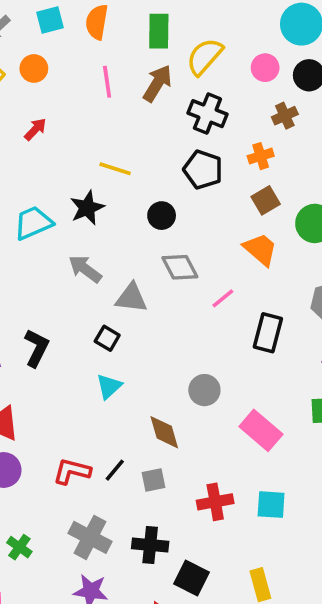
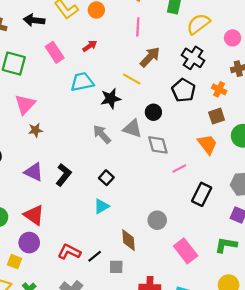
brown arrow: (157, 83) -> (150, 57), moved
orange cross: (261, 156) -> (219, 89), turned 32
cyan trapezoid: (33, 223) -> (82, 82), moved
gray triangle: (131, 298) -> (133, 129), moved

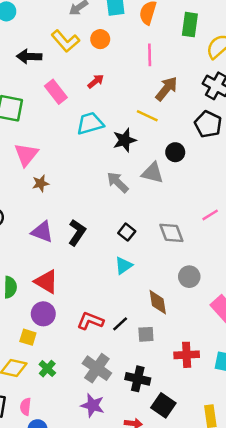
gray diamond: (158, 145) -> (171, 233), moved

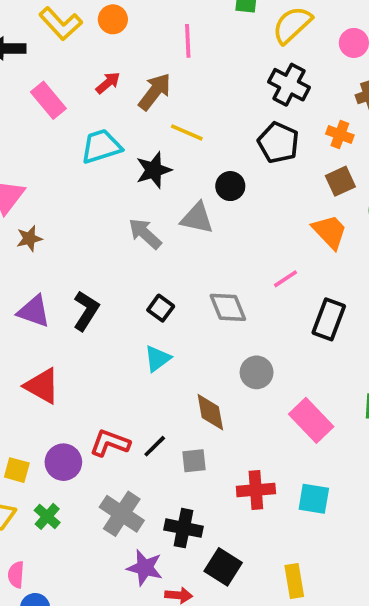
brown arrow: (166, 89) -> (155, 92), moved
purple circle: (43, 314) -> (63, 462), moved
purple star: (93, 405) -> (145, 568), moved

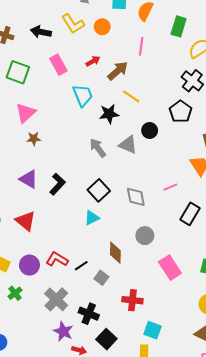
cyan trapezoid: (101, 146) -> (83, 95), turned 75
black square: (161, 308) -> (99, 190), size x1.5
gray square: (194, 461) -> (101, 278), turned 32
cyan square: (314, 499) -> (153, 330), moved

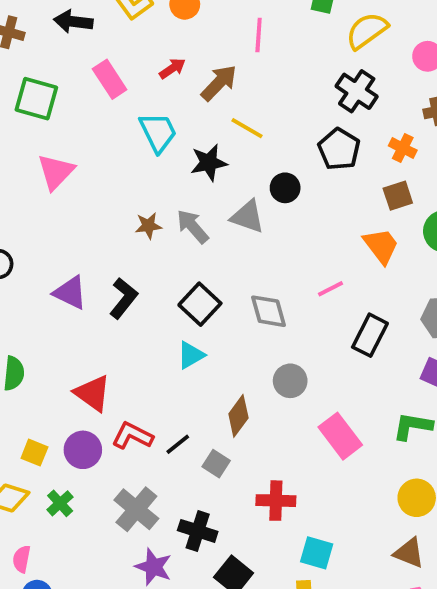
brown star: (34, 139) -> (148, 226), moved
red triangle: (26, 221) -> (93, 393), moved
brown diamond: (115, 253) -> (238, 416), turned 40

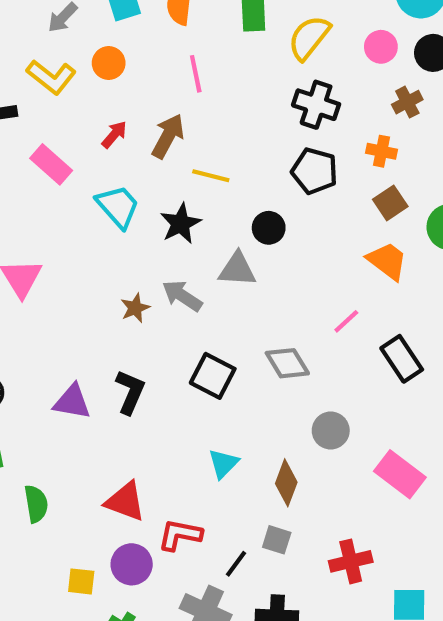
black rectangle: (370, 335) -> (402, 359), turned -45
cyan triangle: (191, 355) -> (223, 464), moved
black line: (178, 444) -> (236, 564), moved

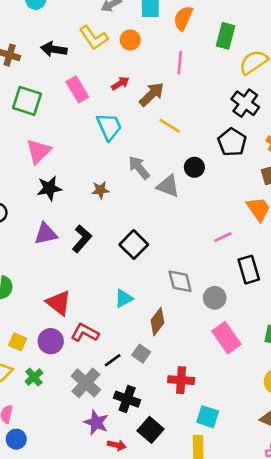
black star: (181, 224) -> (49, 188), moved
gray arrow: (182, 296) -> (139, 168), moved
gray diamond: (287, 363) -> (180, 281), moved
purple triangle: (72, 402) -> (46, 234), turned -40
gray circle: (331, 430) -> (215, 298), moved

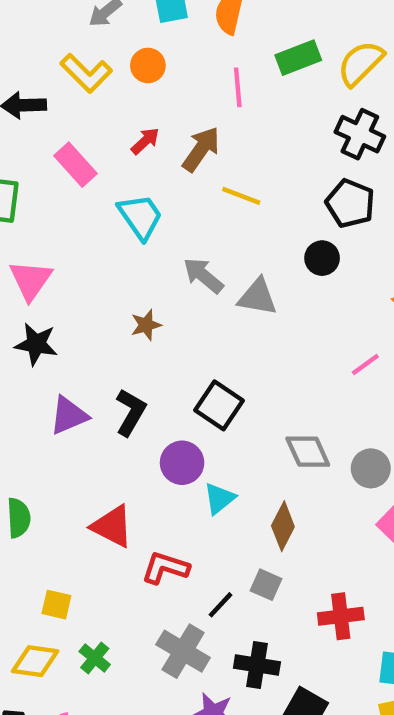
green rectangle: (226, 36) -> (298, 58), moved, turned 65
black circle: (194, 167) -> (322, 258), moved
black star: (49, 188) -> (36, 344), moved, turned 30
purple circle: (51, 341) -> (182, 463), moved

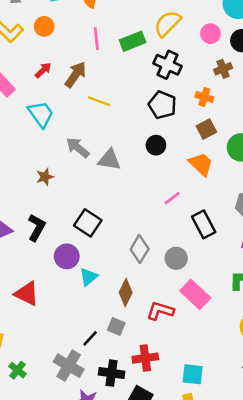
green rectangle: (298, 58) -> (133, 41), moved
black circle: (322, 258) -> (156, 145), moved
gray diamond: (308, 452) -> (140, 249), turned 56
red L-shape: (165, 568) -> (160, 311), moved
red cross: (341, 616) -> (145, 358), moved

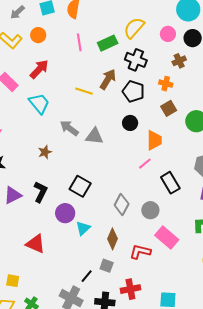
red arrow: (43, 70) -> (39, 69), size x1.5
brown arrow: (76, 75) -> (108, 79), moved
orange trapezoid: (201, 164) -> (154, 140), moved, turned 50

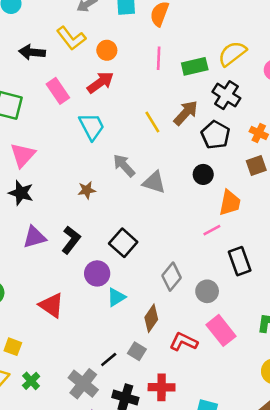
orange circle: (38, 35) -> (107, 50), moved
yellow line: (84, 91) -> (152, 122), turned 30

